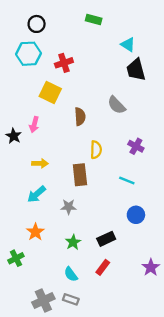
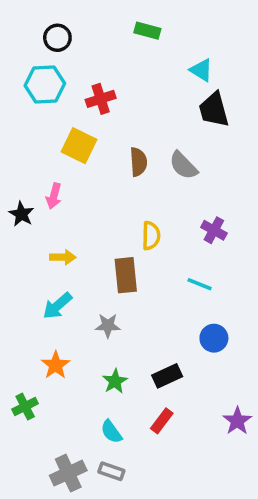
brown semicircle: (80, 117) -> (138, 162), moved

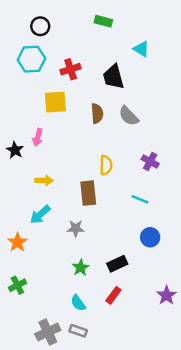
black trapezoid: (214, 110) -> (113, 77), moved
yellow square: (79, 146) -> (55, 102), turned -30
orange star: (56, 365) -> (17, 242), moved

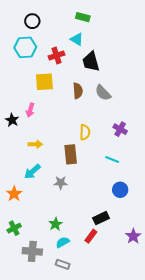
cyan triangle: (141, 49) -> (77, 39), moved
black rectangle: (117, 264) -> (101, 218), moved
green star: (81, 268) -> (56, 224), moved
cyan semicircle: (78, 303) -> (63, 242), turned 96
gray cross: (48, 332) -> (32, 251), moved, turned 30

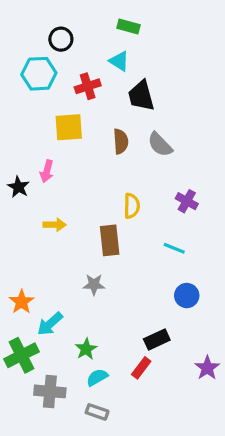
black circle: (32, 21) -> (61, 39), moved
cyan arrow: (32, 172) -> (50, 324), moved
green cross: (14, 228) -> (22, 355), size x1.5

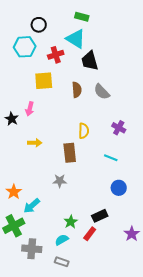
cyan triangle: (119, 61) -> (76, 39), size x1.5
green star: (86, 349) -> (71, 222), moved

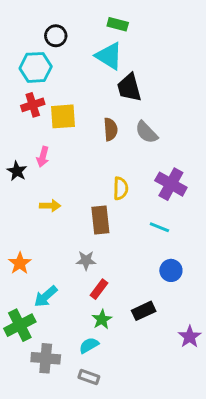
red cross: (56, 55) -> (33, 105), moved
purple cross: (119, 128) -> (171, 184), size x1.5
orange star: (14, 192) -> (20, 263), moved
red rectangle: (90, 234) -> (99, 289), moved

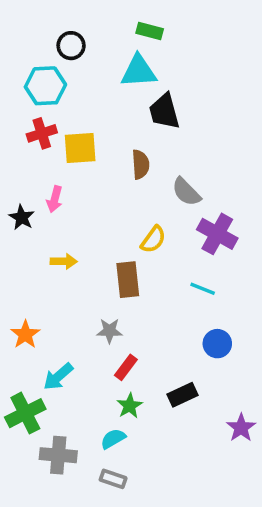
cyan triangle: (109, 56) -> (139, 71), turned -36
gray semicircle: (146, 132) -> (186, 192), moved
yellow semicircle: (121, 188) -> (153, 239), turned 35

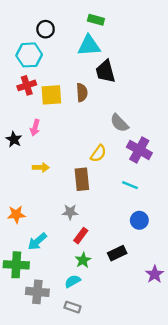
brown semicircle: (141, 164) -> (82, 92), moved
orange star: (25, 334) -> (16, 214), turned 30
green cross: (25, 413) -> (16, 265), turned 30

